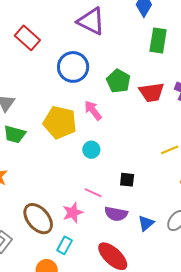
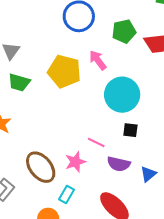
green pentagon: (118, 81) -> (124, 31), turned 30
cyan circle: (91, 150) -> (122, 95), moved, size x2.0

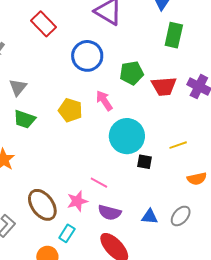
yellow pentagon: (64, 71) -> (70, 110), size x0.7
black square: (130, 130) -> (144, 162), moved
purple semicircle: (119, 164) -> (110, 212), moved
blue triangle: (148, 174) -> (150, 217), turned 42

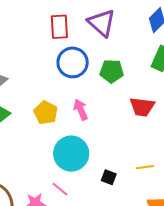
red rectangle: (44, 24) -> (59, 27), moved, turned 30
green pentagon: (132, 73) -> (112, 71), moved
cyan circle: (127, 136) -> (71, 154), moved

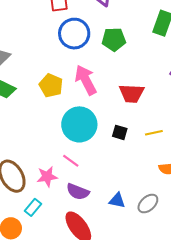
red trapezoid: (142, 107) -> (132, 93), moved
pink arrow: (81, 110) -> (86, 80), size x1.4
black square: (109, 177) -> (120, 132), moved

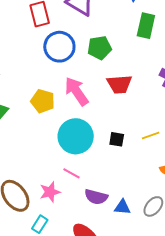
red trapezoid: (132, 93) -> (119, 84), moved
purple semicircle: (78, 192) -> (96, 197), moved

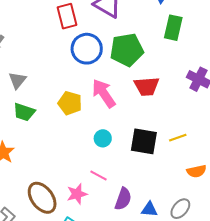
green pentagon: (99, 48) -> (127, 50), size x1.4
cyan circle: (76, 136) -> (103, 138), size x0.5
black square: (117, 139) -> (144, 141), size x1.8
purple semicircle: (96, 197) -> (123, 199), turned -85

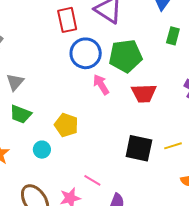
green rectangle: (173, 28) -> (173, 36), size x0.7
pink arrow: (104, 93) -> (101, 85), moved, size x0.7
yellow pentagon: (70, 103) -> (66, 125), moved
cyan circle: (103, 138) -> (42, 150), moved

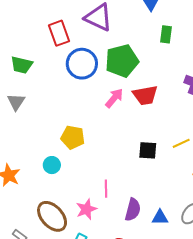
pink arrow: (101, 85) -> (114, 98), moved, turned 80
green trapezoid: (21, 114) -> (22, 65), moved
black square: (139, 148) -> (148, 150), size x0.7
pink line: (92, 180) -> (106, 189), turned 66

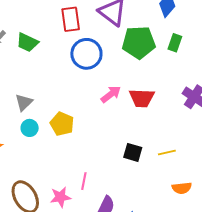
green pentagon: (122, 61) -> (139, 43), moved
gray triangle: (16, 102) -> (24, 102), moved
cyan circle: (52, 165) -> (30, 128), moved

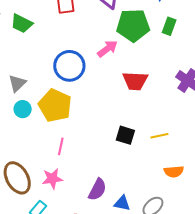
blue circle: (86, 54) -> (69, 66), moved
pink arrow: (111, 94) -> (107, 49), moved
yellow pentagon: (62, 124) -> (55, 106), size x1.4
pink line: (84, 181) -> (61, 146), moved

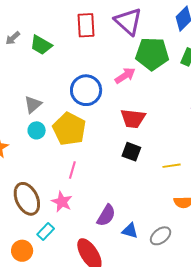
red trapezoid: (135, 81) -> (133, 119), moved
black square: (125, 135) -> (131, 152), moved
pink star: (52, 179) -> (62, 202), turned 30

